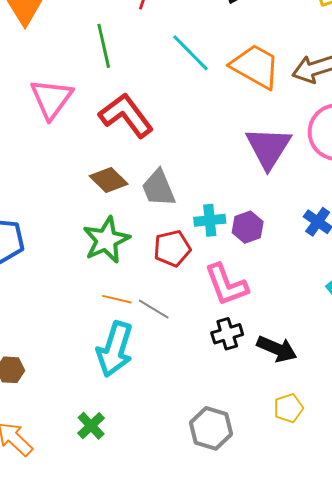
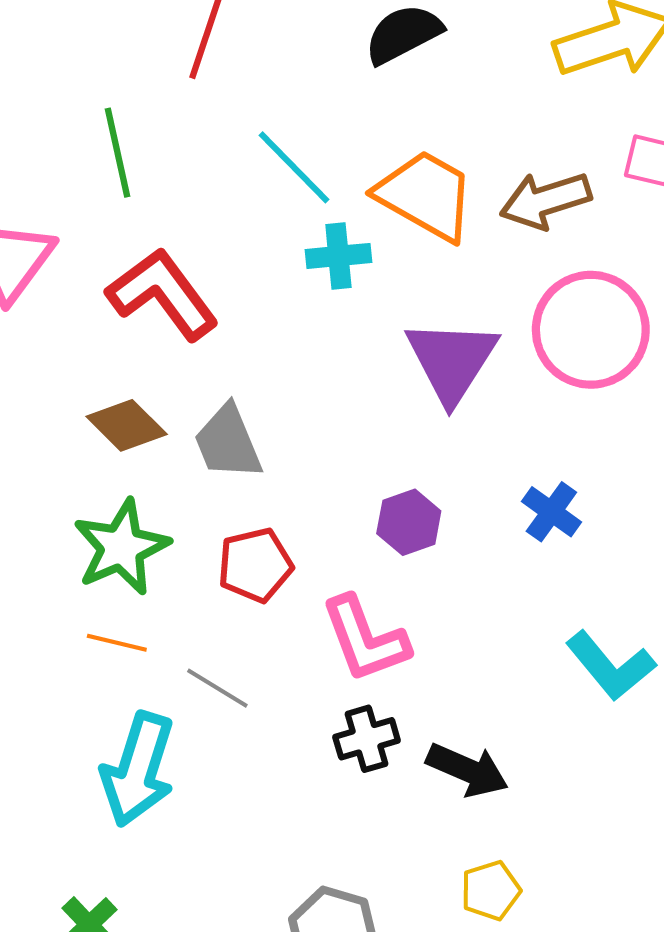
cyan cross: (210, 220) -> (338, 256), moved
orange line: (117, 299) -> (117, 643), moved

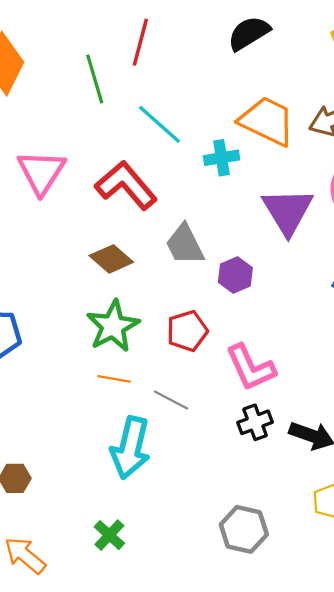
green line: (117, 153) -> (95, 79), moved
cyan line: (294, 167) -> (159, 124), moved
gray trapezoid: (228, 442) -> (185, 245), moved
purple hexagon: (409, 522) -> (235, 275), moved

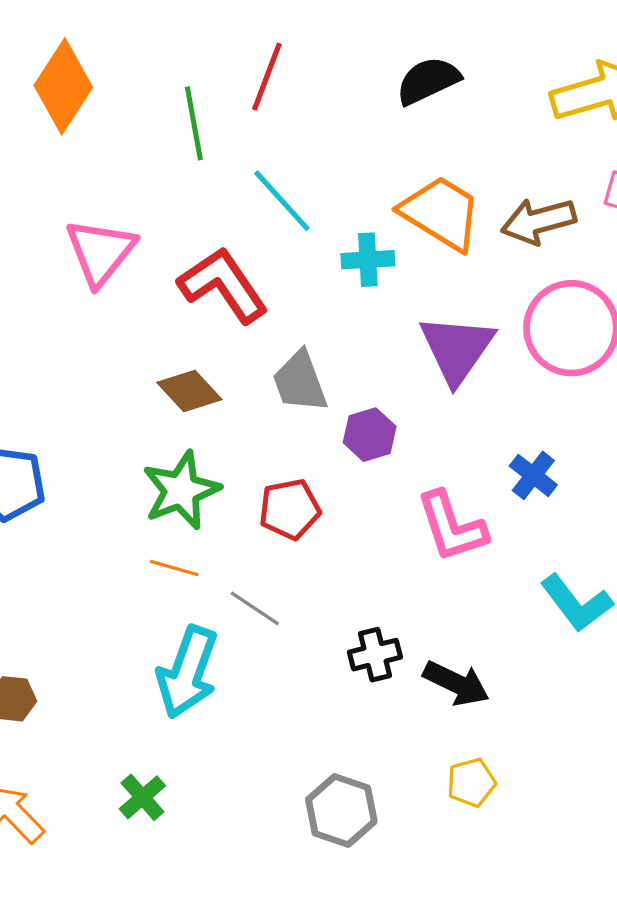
pink L-shape: (250, 368) -> (452, 527), moved

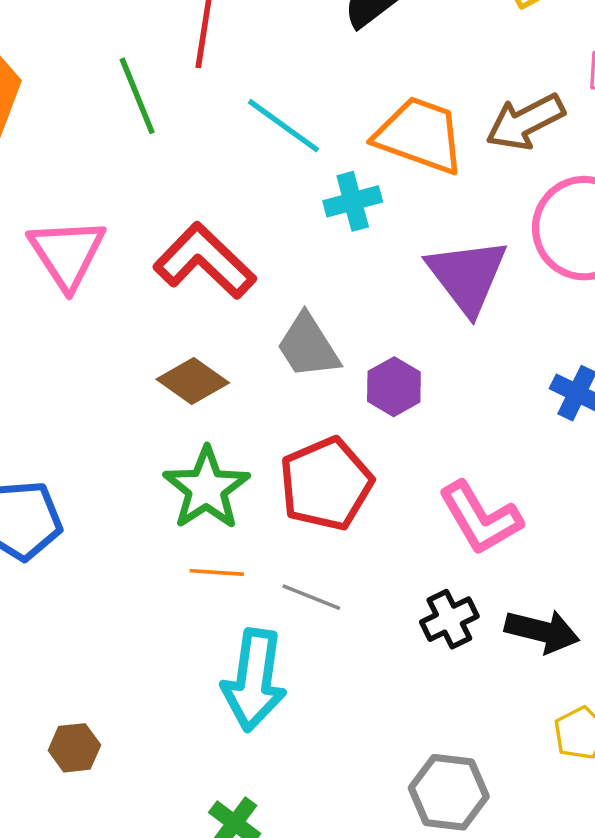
cyan line: (282, 201) -> (284, 126), moved
red pentagon: (290, 509) -> (326, 484), size x1.4
pink L-shape: (452, 527) -> (480, 518), moved

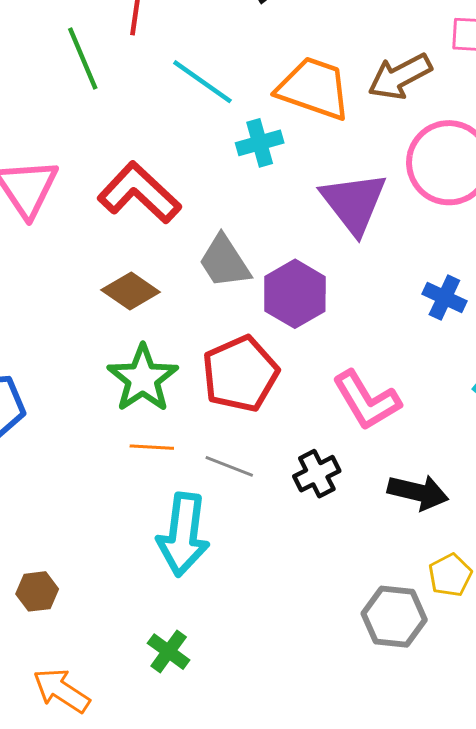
purple hexagon: (394, 387) -> (295, 294), size x1.4
black cross: (449, 619) -> (317, 474), moved
gray hexagon: (449, 792) -> (394, 617), moved

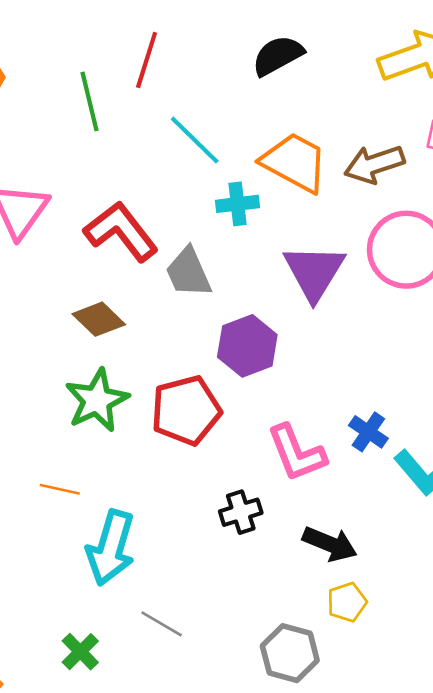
gray trapezoid: (224, 262) -> (188, 272), moved
blue cross: (444, 297) -> (368, 432), moved
orange line: (152, 447) -> (60, 489), moved
gray line: (229, 466) -> (162, 624), moved
yellow pentagon: (450, 575) -> (347, 602), moved

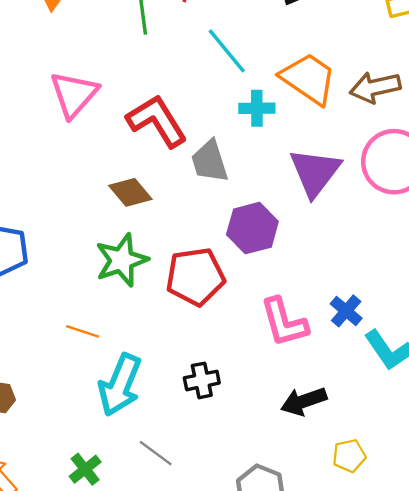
black cross: (241, 512) -> (202, 380), moved
black arrow: (330, 544) -> (304, 401), turned 132
yellow pentagon: (347, 602) -> (349, 456), moved

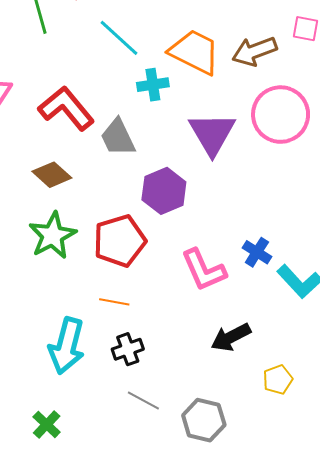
orange line: (82, 331) -> (114, 302), moved
black cross: (202, 380) -> (128, 349), moved
gray line: (156, 453) -> (143, 401), moved

